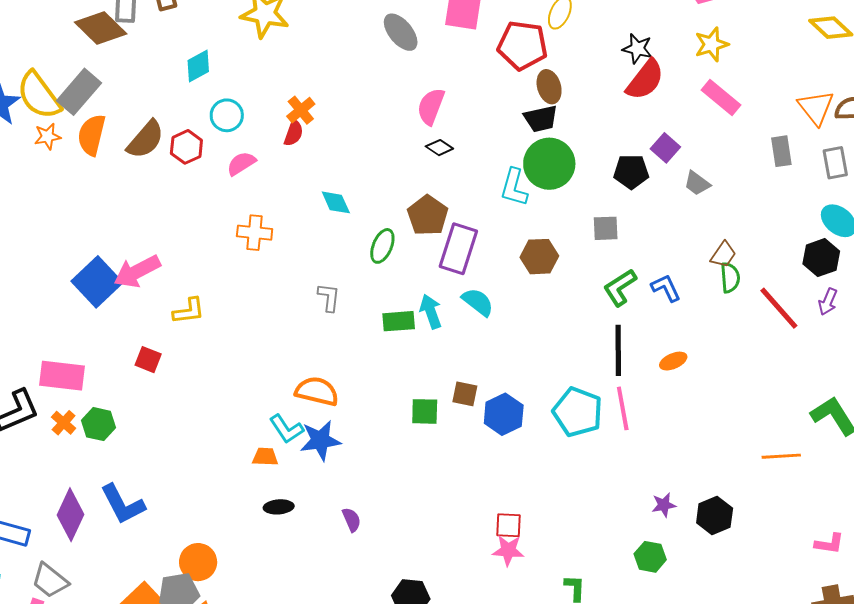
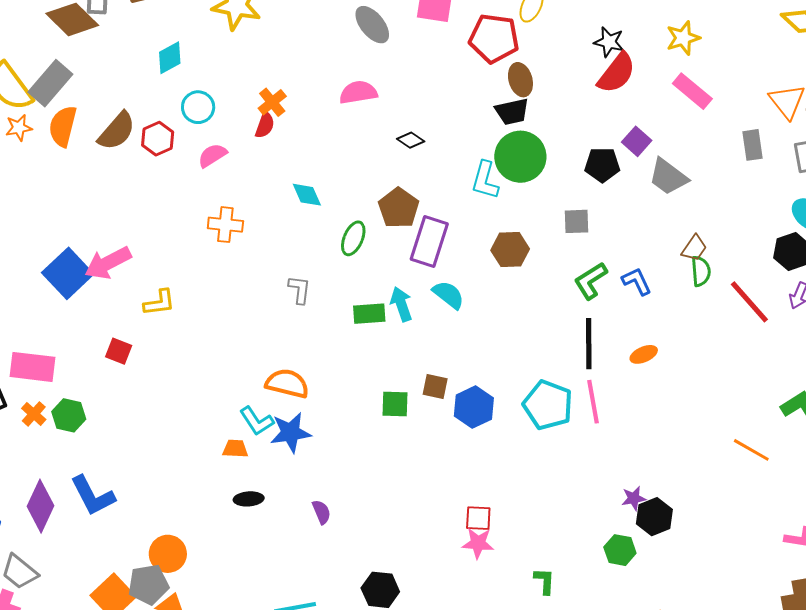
pink semicircle: (431, 106) -> (358, 92), moved, turned 60
gray trapezoid: (697, 183) -> (668, 177), size x1.5
orange line: (781, 456) -> (751, 450), turned 33
black hexagon: (715, 515) -> (654, 517), moved

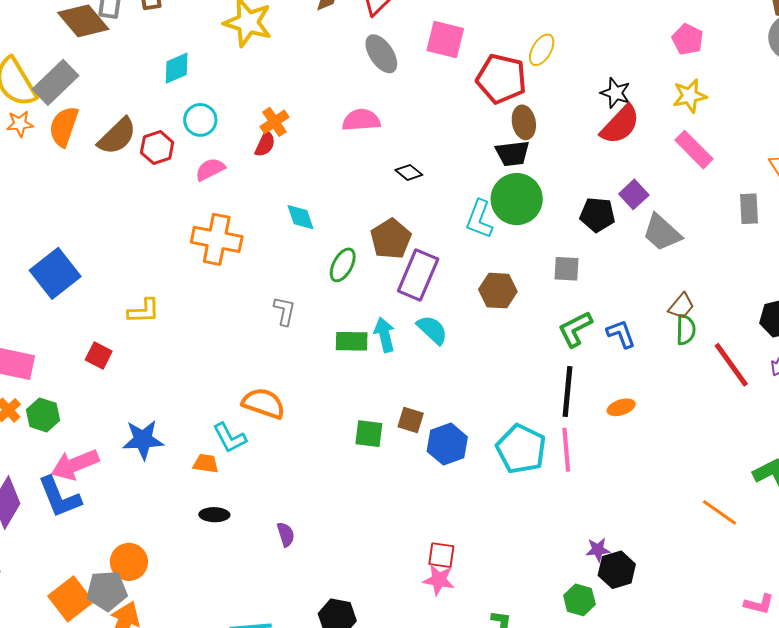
orange cross: (225, 225) -> (217, 239), size x1.4
pink arrow: (108, 263) -> (75, 465), moved
blue star: (291, 433) -> (143, 440), moved

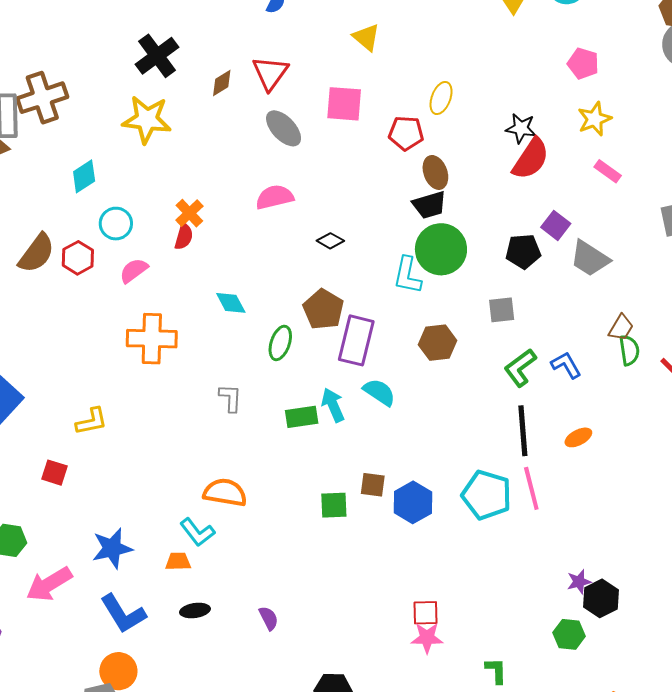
red pentagon: (501, 79) -> (406, 133), size x0.7
pink rectangle: (694, 150) -> (608, 171), size x0.7
blue L-shape: (59, 497) -> (123, 614), moved

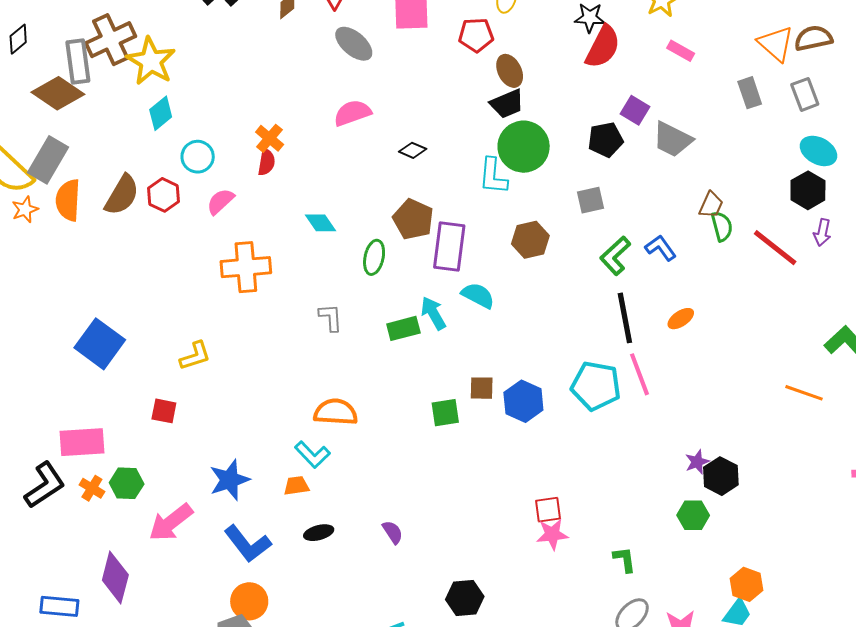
yellow star: (147, 119) -> (151, 61), moved, turned 30

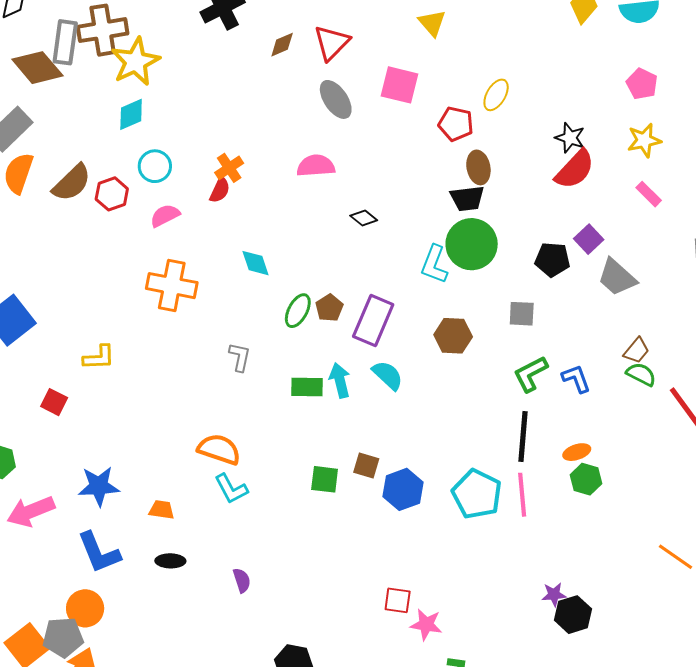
brown pentagon: (413, 219) -> (329, 308), moved, size x0.7
green semicircle: (722, 226) -> (641, 374), turned -64
cyan L-shape: (312, 455) -> (231, 489), moved
green hexagon: (693, 515) -> (586, 479), moved
pink star: (552, 534) -> (426, 625), moved

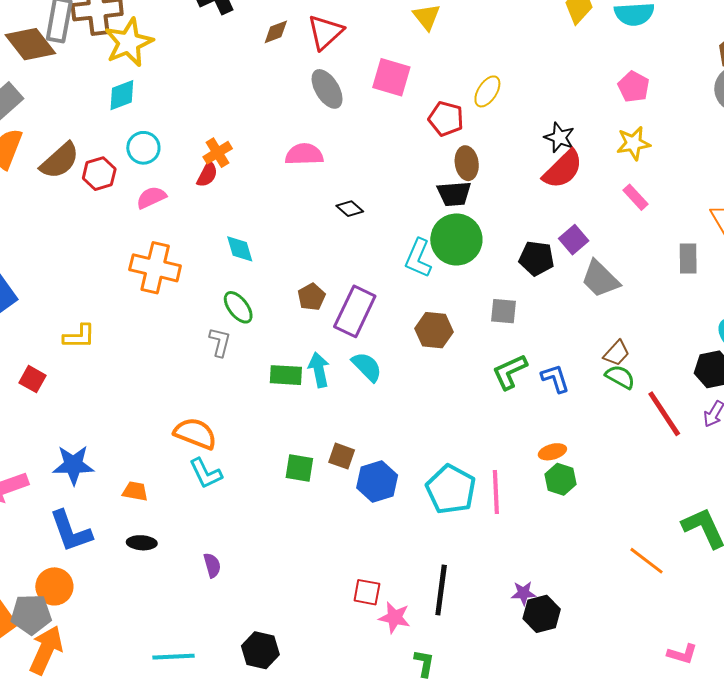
green ellipse: (298, 311) -> (238, 307), moved, turned -68
black line: (523, 436) -> (441, 590), moved

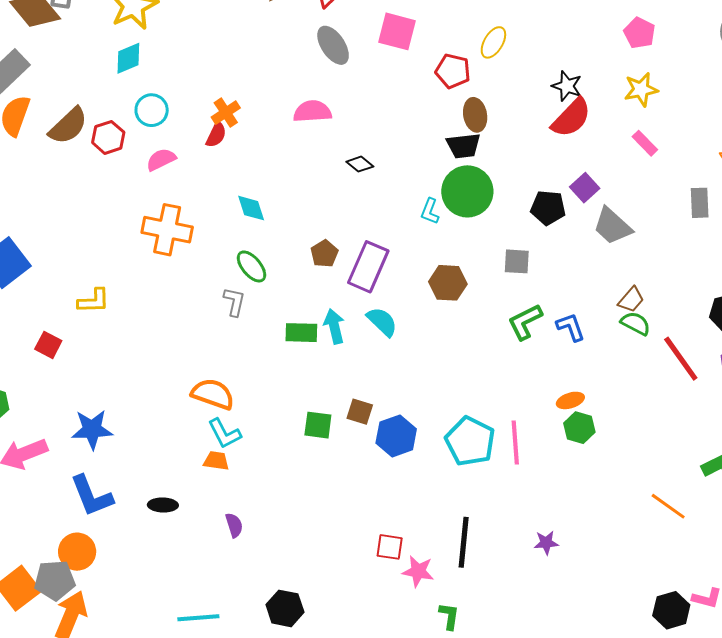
cyan L-shape: (418, 258) -> (430, 211), size x0.7
orange trapezoid: (135, 491) -> (216, 461), moved
black hexagon: (542, 614) -> (671, 610), moved

